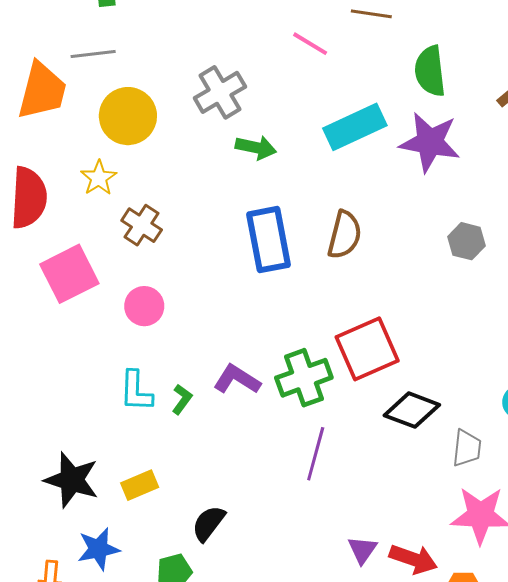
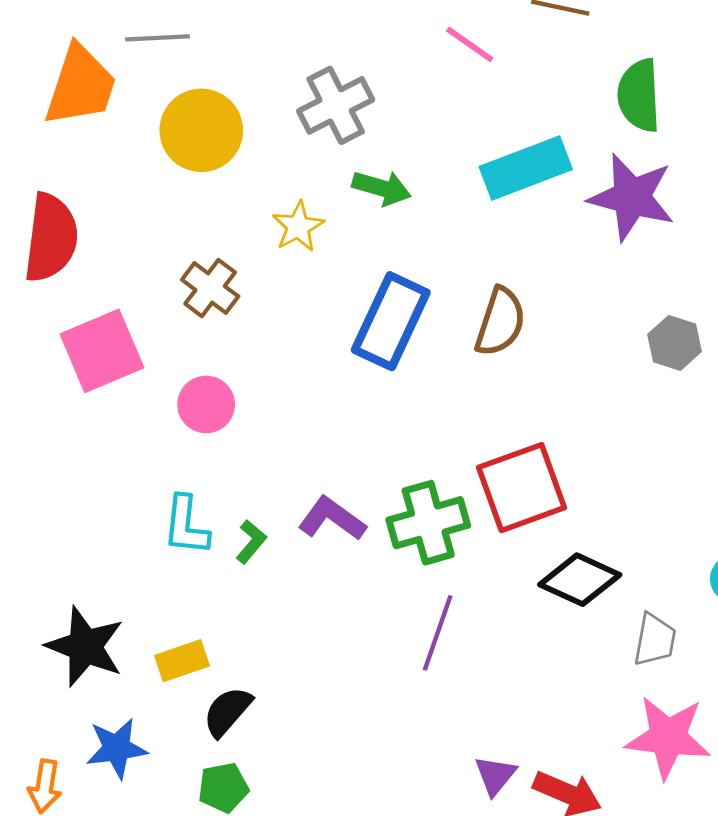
yellow star: (99, 178) -> (298, 227), moved
blue rectangle: (268, 240) -> (391, 321), turned 32
black semicircle: (208, 523) -> (227, 711), moved

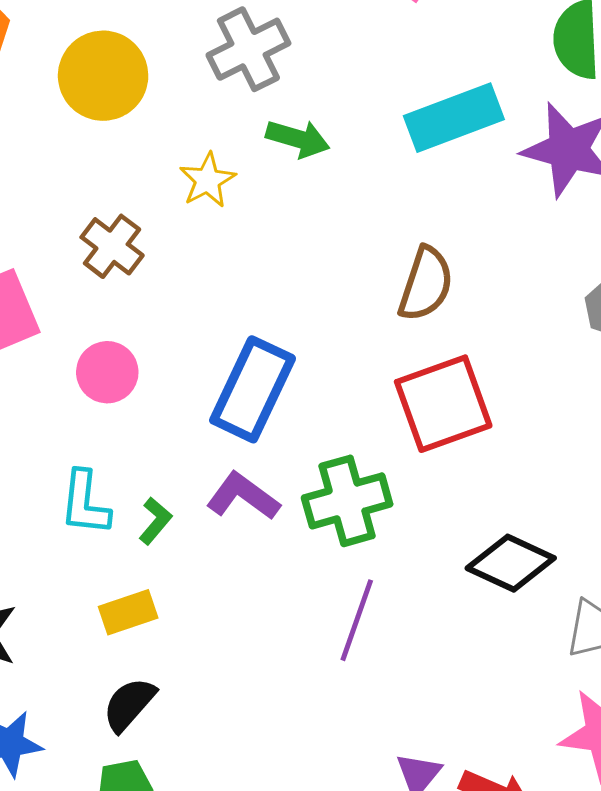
blue rectangle: (391, 321) -> (253, 389), moved
red square: (522, 488) -> (443, 404), moved
yellow rectangle: (182, 661) -> (128, 612), moved

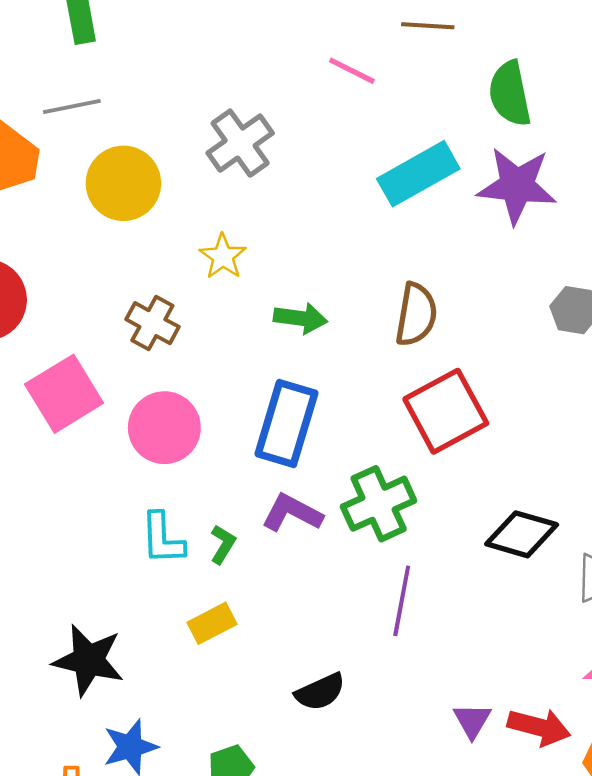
green arrow: (298, 139) -> (301, 318), moved
pink circle: (107, 372) -> (164, 428), size x1.4
black semicircle: (129, 704) -> (320, 692), moved, turned -147

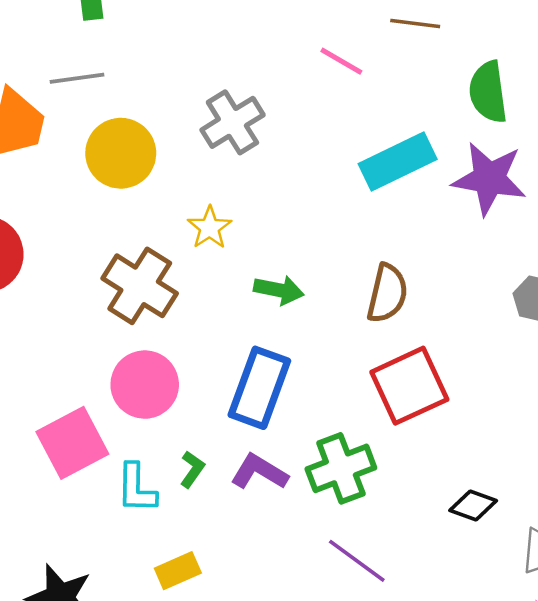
brown cross: (152, 323) -> (140, 286), size x1.5
pink square: (64, 394) -> (72, 443), moved
black diamond: (522, 534) -> (473, 506), size x0.7
green L-shape: (223, 544) -> (192, 469), moved
purple line: (402, 601) -> (357, 561), turned -68

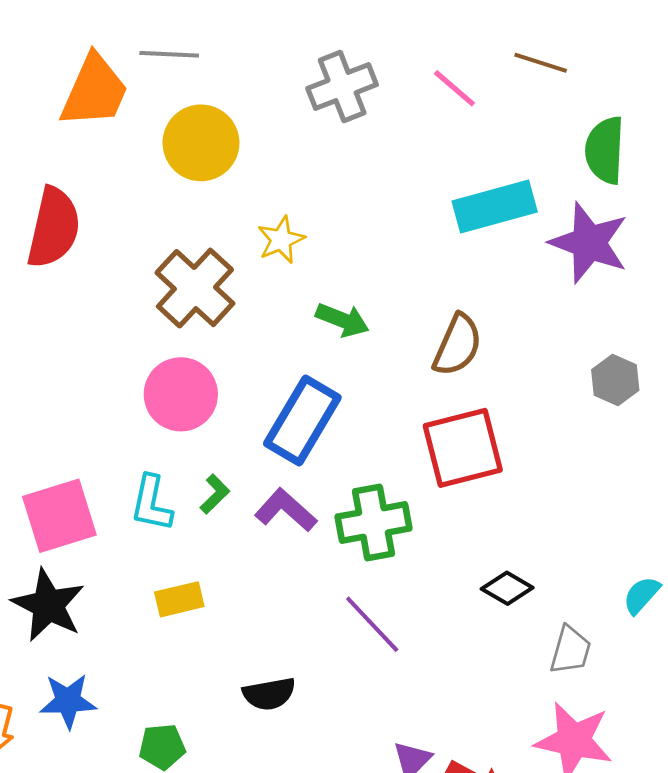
gray cross: (232, 122) -> (342, 86), moved
pink square: (72, 443) -> (59, 516), moved

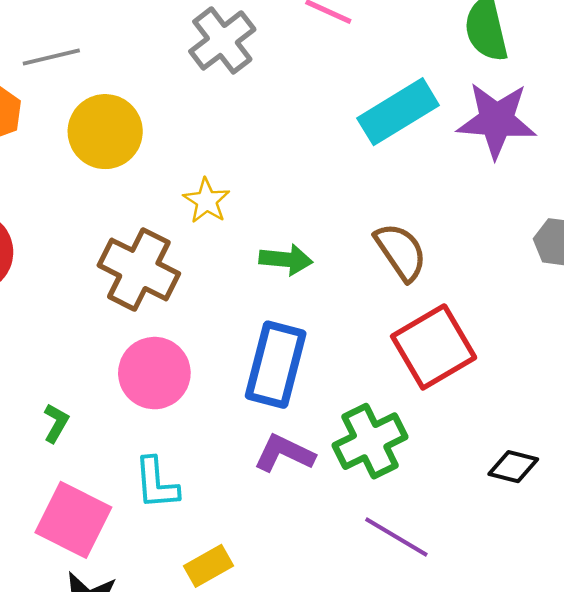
brown semicircle: (458, 345) -> (401, 252), turned -42
green L-shape: (215, 494) -> (56, 423), moved
pink square: (59, 516) -> (73, 520), turned -30

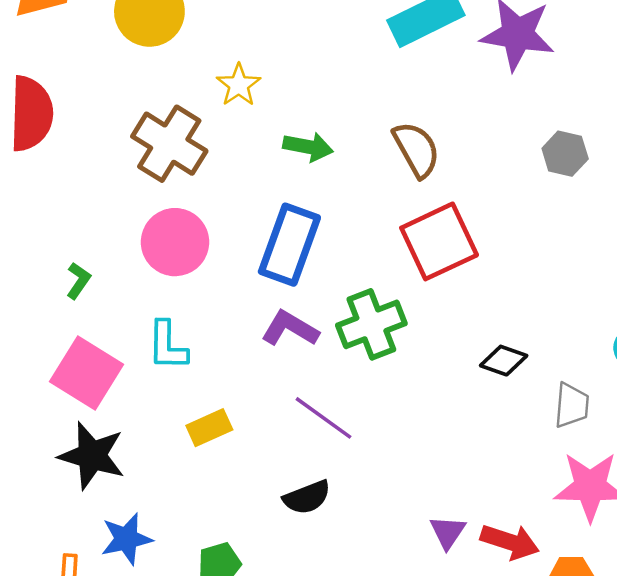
purple line: (396, 537) -> (324, 418), moved

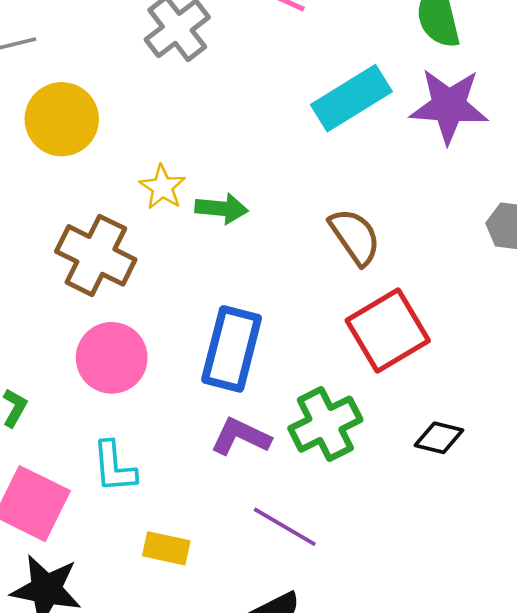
green arrow: (308, 147) -> (222, 209), moved
black diamond: (504, 361) -> (439, 438), moved
yellow rectangle: (209, 428) -> (166, 548), turned 42

